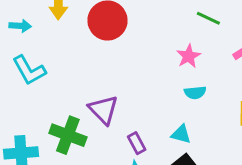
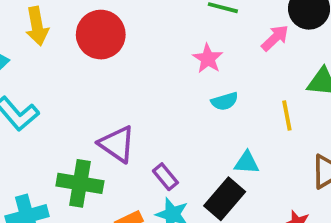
cyan triangle: (181, 134) -> (247, 163), moved

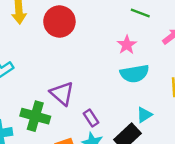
cyan semicircle: (225, 101) -> (135, 74), size x1.6
cyan triangle: (247, 163) -> (144, 115), turned -42

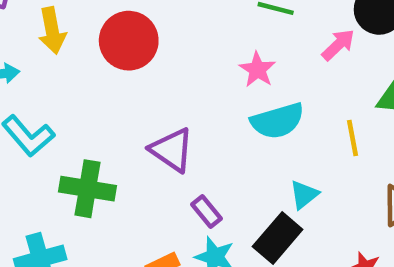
purple triangle: (62, 93) -> (172, 150), moved
green cross: (35, 116) -> (87, 189), moved

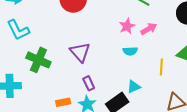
pink arrow: (338, 45) -> (149, 29), moved
cyan semicircle: (278, 121) -> (130, 51), size x0.6

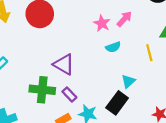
green cross: (38, 60) -> (42, 90), moved
purple rectangle: (89, 83) -> (69, 94), moved

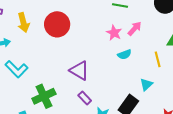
cyan triangle: (128, 81) -> (146, 84), moved
green cross: (42, 90) -> (44, 96), moved, turned -30

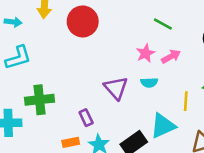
cyan L-shape: (16, 69) -> (18, 58), turned -80
purple triangle: (79, 71) -> (116, 88), moved
cyan triangle: (146, 84) -> (163, 126), size x1.6

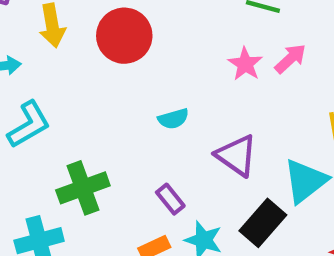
cyan semicircle: (149, 82) -> (173, 119), moved
purple triangle: (116, 88) -> (237, 155), moved

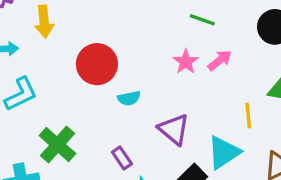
red circle: (124, 36) -> (97, 64), moved
green cross: (83, 188) -> (57, 145), turned -33

